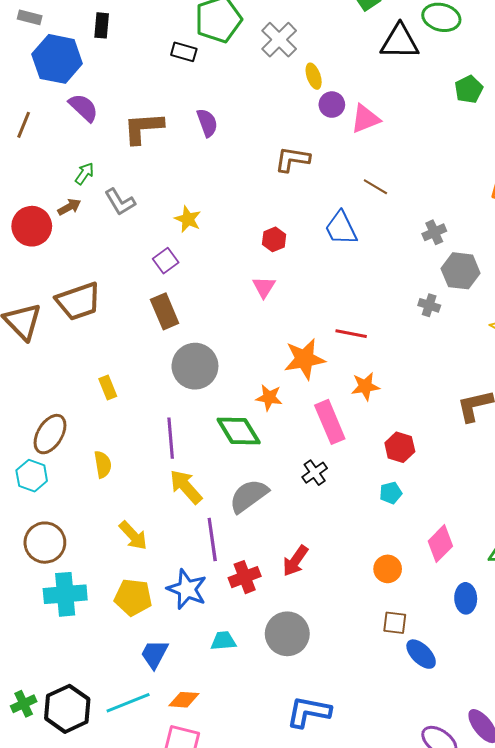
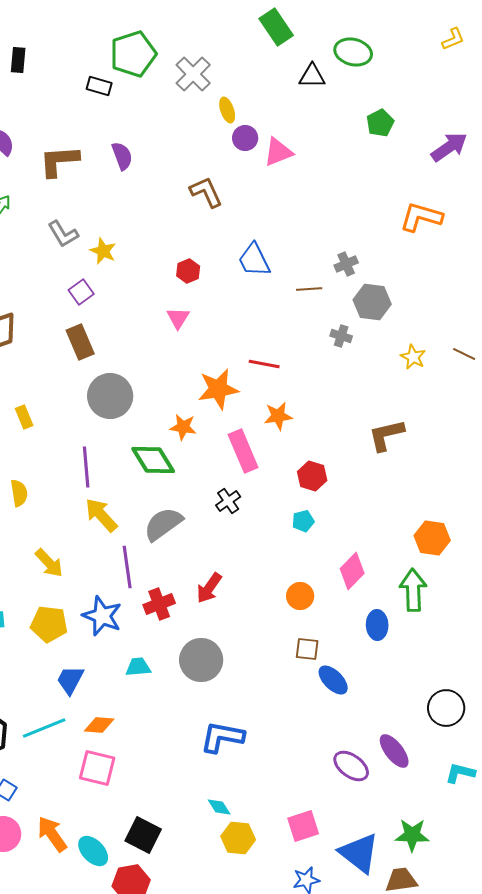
black triangle: (400, 42) -> (312, 76), size x0.7
brown L-shape: (292, 159) -> (206, 192), turned 57
brown line: (375, 187) -> (309, 289), moved, turned -35
gray L-shape: (120, 202) -> (63, 234), moved

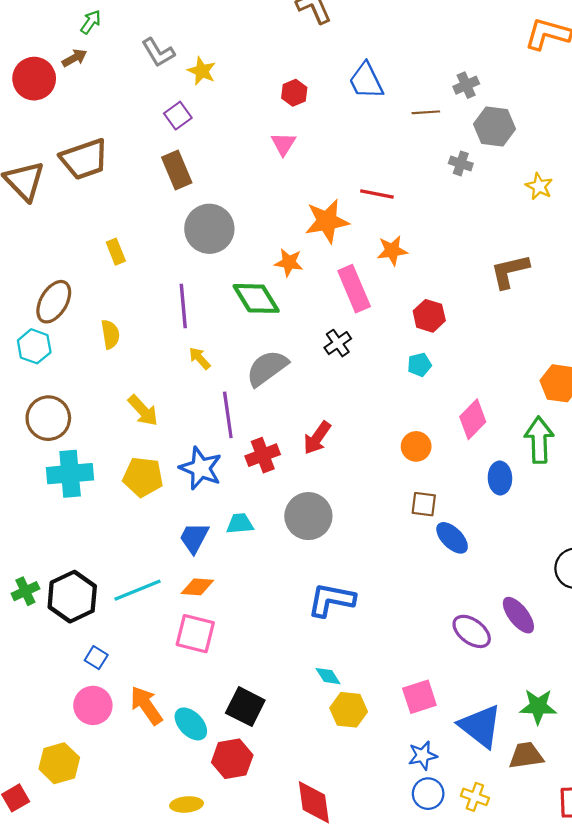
yellow arrow: (101, 515) -> (200, 358), size x0.6
blue trapezoid: (70, 680) -> (194, 538), moved

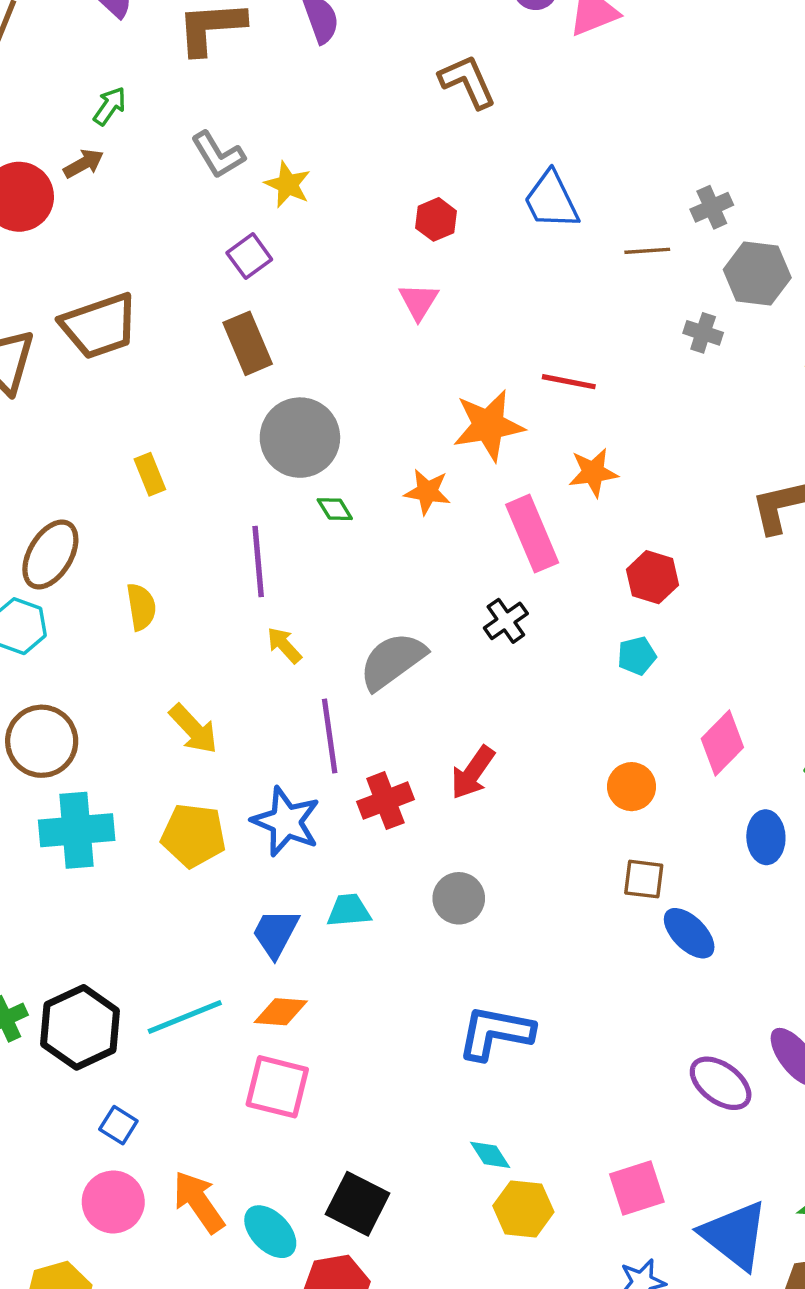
green diamond: (256, 298) -> (335, 509), moved, size x0.5
gray circle: (308, 516) -> (459, 898), size x0.7

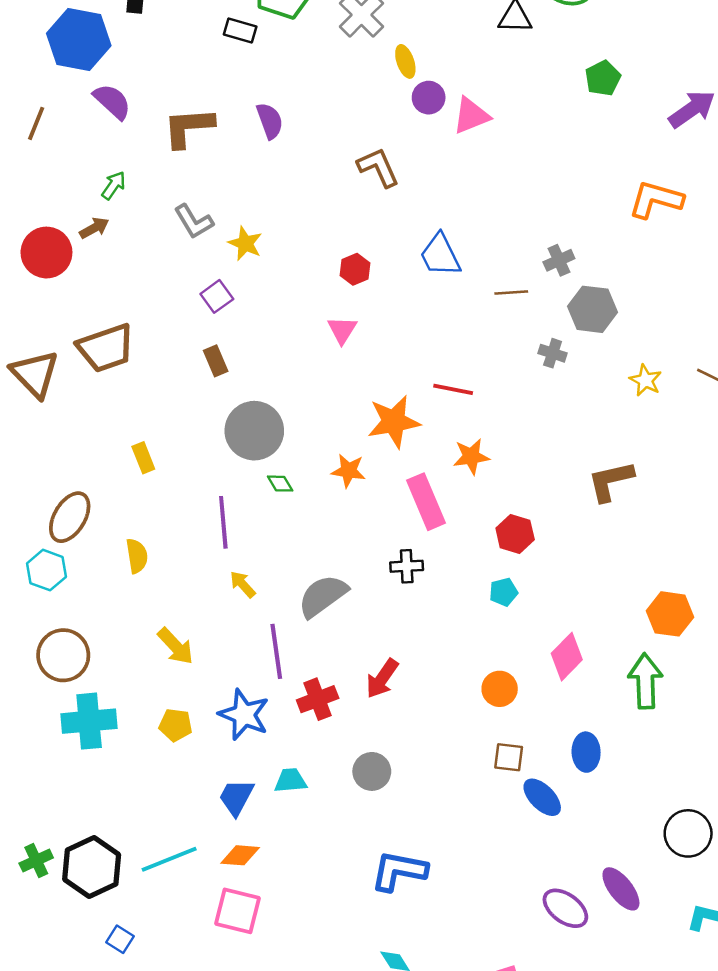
brown rectangle: (248, 343) -> (216, 361), size x0.7
black cross: (506, 621) -> (407, 566), turned 32
yellow pentagon: (193, 835) -> (176, 725), size x0.7
blue ellipse: (766, 837) -> (586, 752), moved

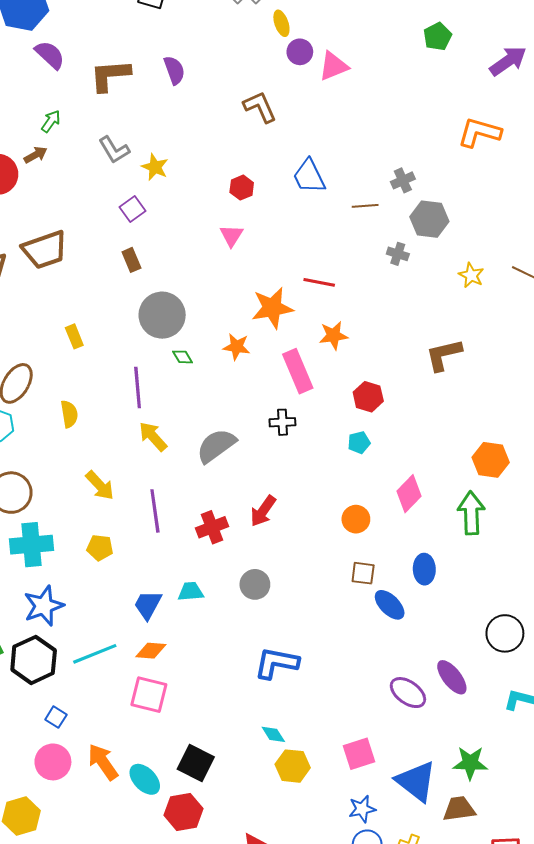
yellow arrow: (243, 584) -> (153, 436), size x1.4
purple line: (276, 651) -> (155, 511), moved
blue star: (244, 715) -> (44, 606), moved, turned 30

